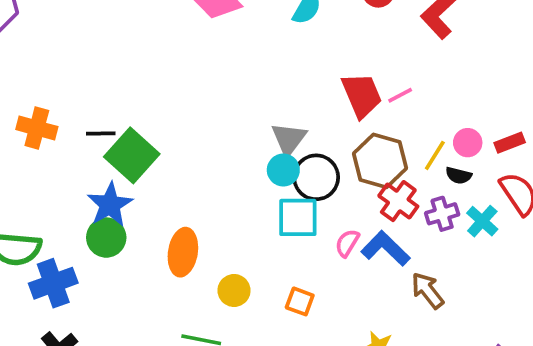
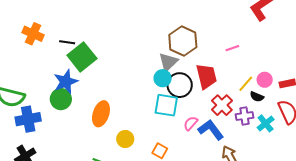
red trapezoid: (362, 95) -> (206, 76), moved
brown hexagon: (380, 161) -> (183, 41), moved

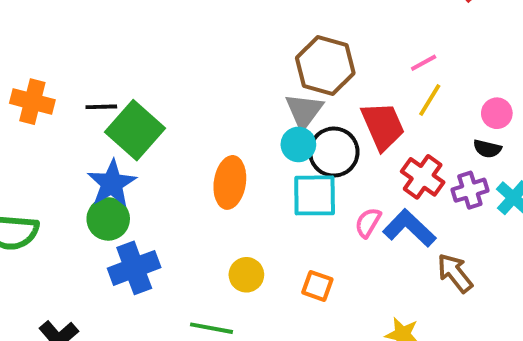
yellow line: (246, 84) -> (430, 100), moved
orange ellipse: (101, 114) -> (230, 182), moved
blue cross: (28, 119) -> (134, 268), moved

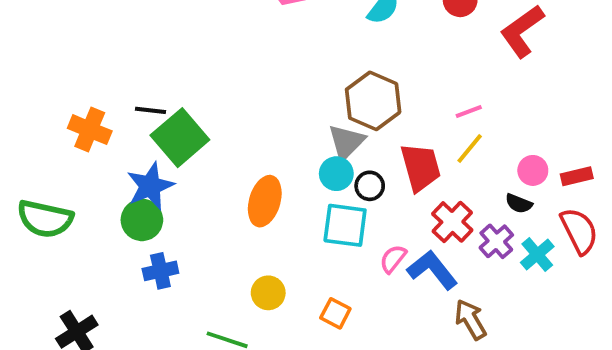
orange cross: (32, 102) -> (90, 130), moved
black circle: (334, 152) -> (370, 186), size x0.6
purple cross: (470, 190) -> (496, 241), turned -32
blue cross: (134, 268) -> (160, 271), size x0.7

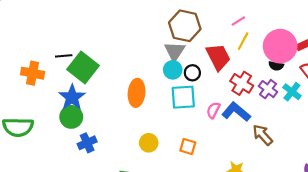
pink circle: (533, 170) -> (280, 46), size x2.0

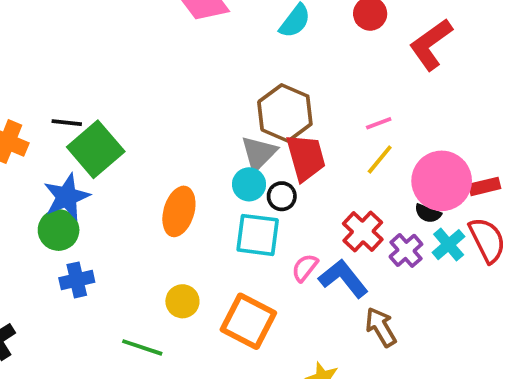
red trapezoid: (218, 57) -> (306, 157), moved
cyan cross: (292, 92) -> (449, 245), moved
orange square: (188, 147) -> (248, 321), size x1.8

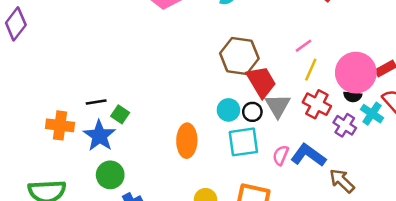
green square: (96, 149) -> (120, 114), size x0.5
gray triangle: (259, 153) -> (278, 106), moved
blue star: (67, 197) -> (100, 136), moved
red cross: (363, 231) -> (317, 104), moved

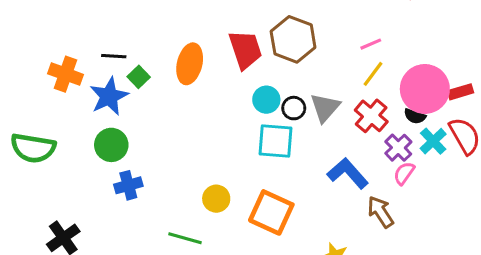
red trapezoid: (261, 82) -> (245, 50), moved
orange ellipse: (187, 141) -> (190, 64), moved
pink semicircle: (281, 155) -> (404, 173), moved

